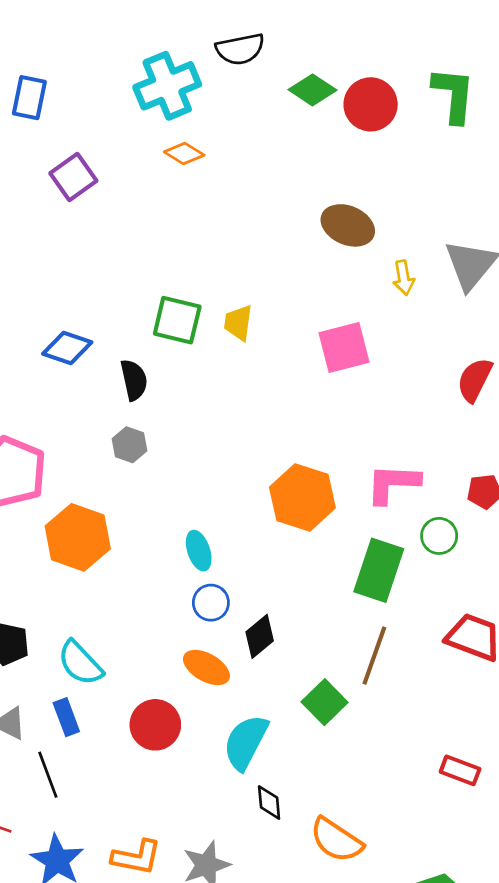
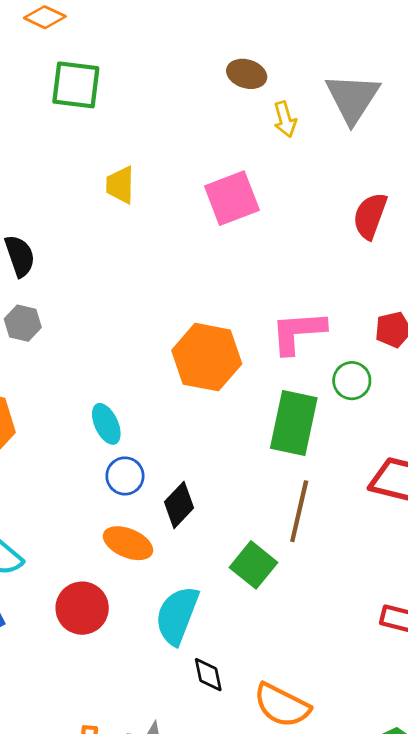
brown ellipse: (348, 225) -> (247, 74), moved, size x0.7
green square: (177, 320) -> (76, 85), moved

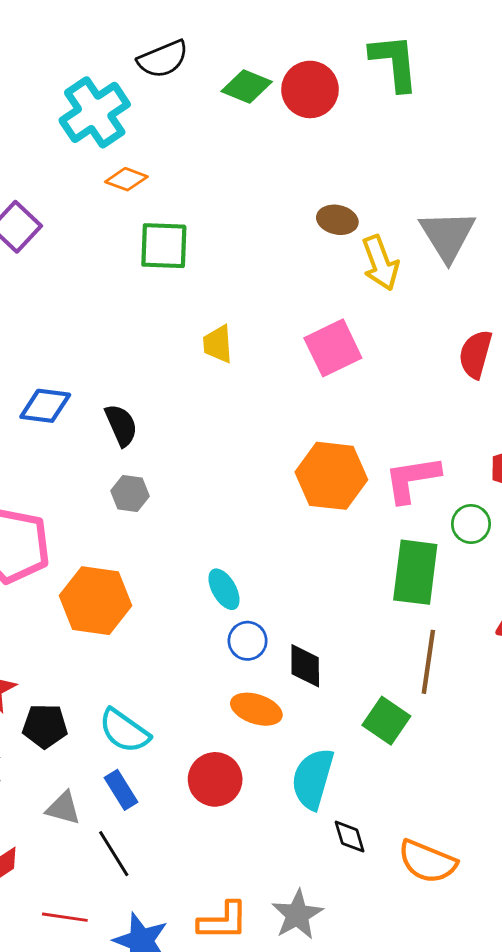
yellow arrow: (285, 119) -> (380, 263), size x1.5
orange hexagon: (207, 357) -> (331, 476), moved
black diamond: (179, 505) -> (305, 666), turned -39

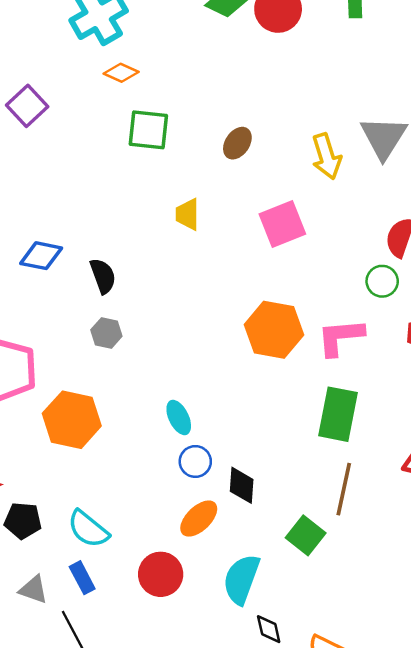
brown ellipse: (337, 220) -> (237, 143), moved, turned -72
green circle: (471, 524) -> (382, 281), moved
orange ellipse: (256, 709) -> (199, 519), turned -66

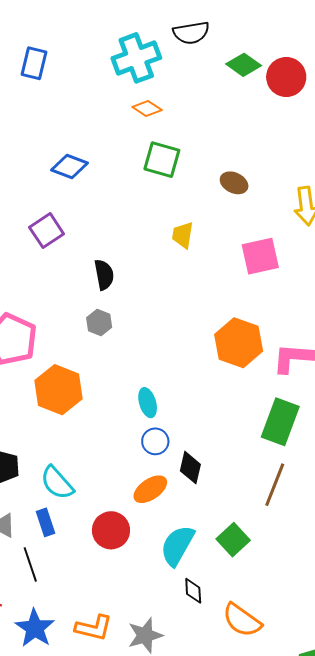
purple square: (27, 106) -> (47, 231), moved
brown ellipse: (237, 143) -> (234, 183), turned 72
blue diamond: (41, 256) -> (69, 166), moved
green square: (306, 535) -> (233, 540), moved

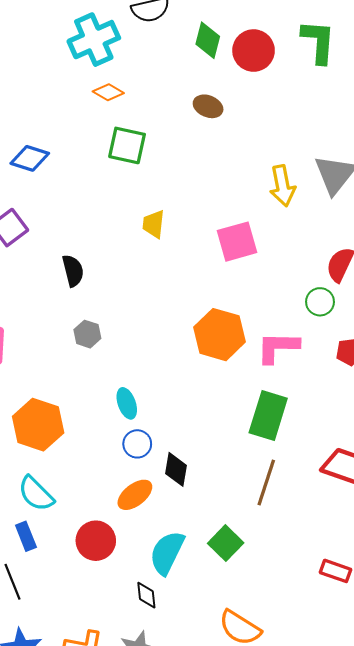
green diamond: (244, 65) -> (208, 40), turned 72
brown ellipse: (234, 183) -> (208, 106), moved
gray hexagon: (99, 322) -> (87, 334), moved
orange hexagon: (58, 390) -> (38, 425), moved
black diamond: (193, 591) -> (146, 595), moved

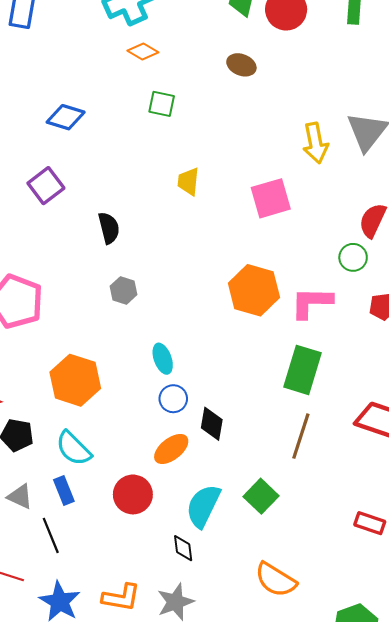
green square: (127, 145) -> (162, 104), size x0.7

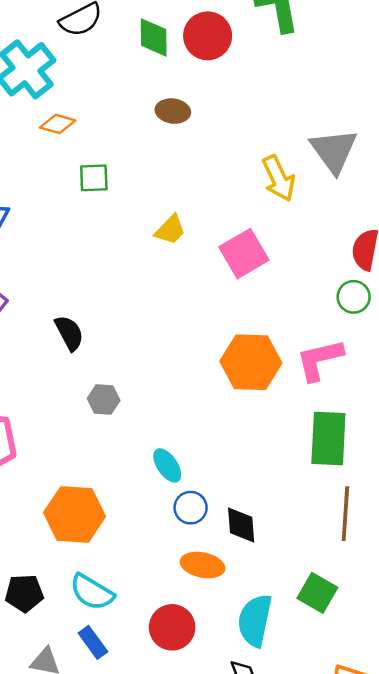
yellow trapezoid: (188, 181) -> (170, 230), moved, turned -128
orange ellipse: (171, 449) -> (203, 565), turned 64

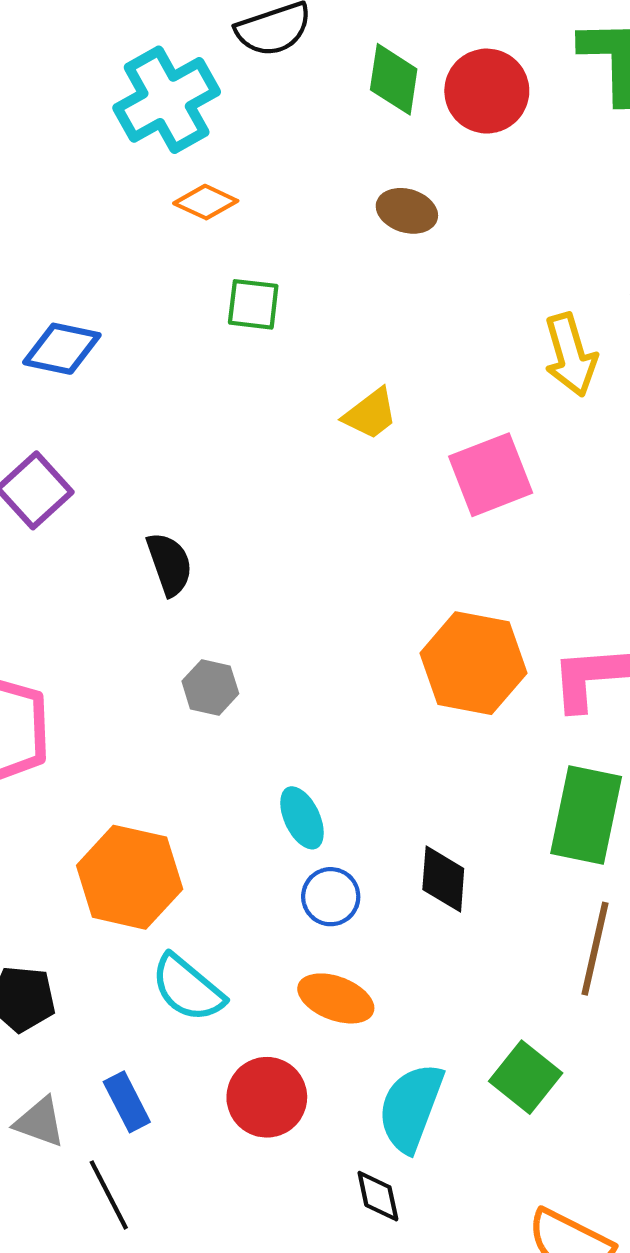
black diamond: (241, 525) -> (443, 879), moved
cyan semicircle: (92, 592) -> (188, 988), moved

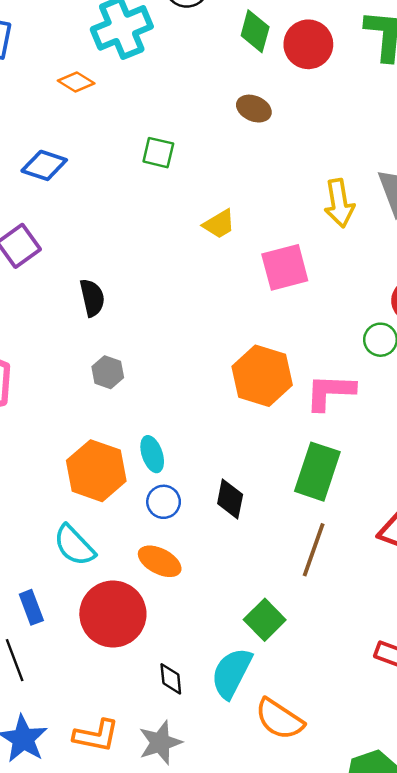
orange diamond: (206, 202) -> (76, 82), moved
orange hexagon: (130, 877) -> (96, 471), moved
red circle: (267, 1097) -> (113, 614), size x1.4
cyan semicircle: (411, 1107) -> (232, 673), moved

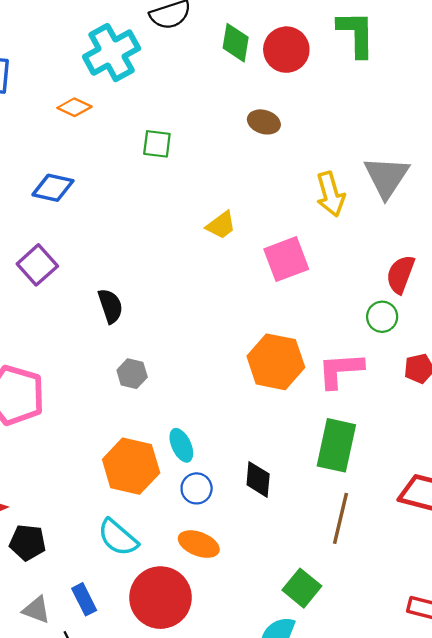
brown ellipse: (254, 109) -> (264, 122), moved
green square: (158, 153) -> (157, 144), moved

